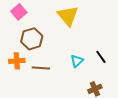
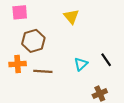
pink square: (19, 12) -> (20, 12), turned 35
yellow triangle: (68, 16) -> (71, 17), size x0.7

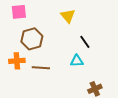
black line: (106, 60) -> (85, 42), moved
cyan triangle: (81, 64) -> (77, 61), turned 40

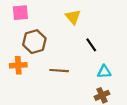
cyan triangle: (77, 61) -> (104, 72), moved
brown line: (41, 68) -> (59, 71), moved

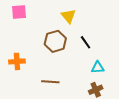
brown hexagon: (34, 42) -> (55, 41), moved
brown line: (59, 71) -> (50, 82), moved

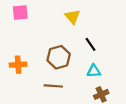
brown hexagon: (55, 41) -> (59, 57), moved
cyan triangle: (98, 68) -> (94, 71), moved

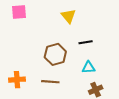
black line: (91, 44) -> (86, 42), turned -64
orange cross: (18, 65) -> (17, 80), moved

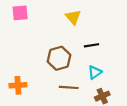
cyan triangle: (89, 68) -> (95, 72), turned -32
brown line: (50, 82) -> (69, 87), moved

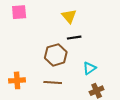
black line: (91, 45) -> (74, 38), moved
brown line: (69, 87) -> (53, 82), moved

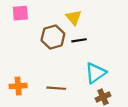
brown hexagon: (56, 55) -> (53, 37), moved
cyan triangle: (89, 68) -> (95, 73), size x1.5

